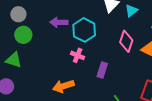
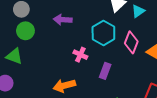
cyan hexagon: (84, 30) -> (103, 33), moved

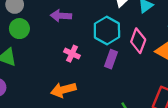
pink cross: (80, 55) -> (72, 54), moved
purple rectangle: (105, 71) -> (111, 59), moved

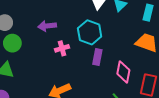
pink diamond: (138, 41) -> (123, 72), moved
pink cross: (72, 54) -> (62, 48), moved, turned -32

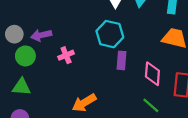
purple arrow: (47, 26) -> (41, 35), moved
pink cross: (62, 48) -> (66, 55), moved

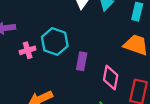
cyan hexagon: (110, 34) -> (55, 41), moved

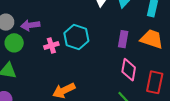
purple rectangle: (82, 61) -> (123, 39), moved

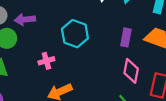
pink cross: (51, 45) -> (46, 61), moved

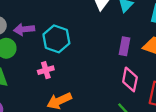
cyan hexagon: (75, 34) -> (56, 39), moved

